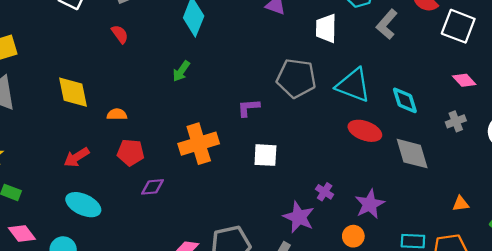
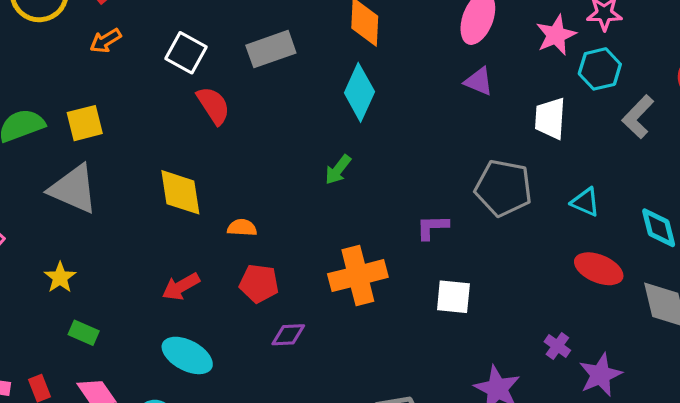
red semicircle: (120, 34) -> (213, 105), moved, size x1.4
cyan triangle: (353, 85) -> (585, 202), size x0.6
purple cross: (325, 192) -> (557, 346), moved

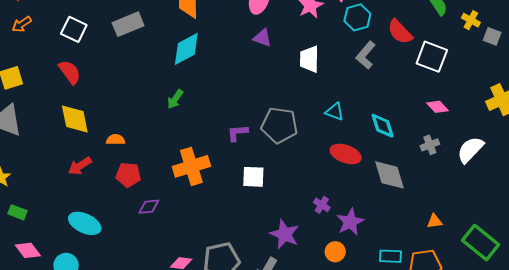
cyan hexagon: (600, 69) -> (357, 17), moved
cyan diamond: (359, 92) -> (186, 49), turned 40
red semicircle: (213, 105) -> (70, 72), moved
gray pentagon: (503, 188) -> (279, 125), moved
red arrow: (181, 287) -> (80, 166), moved

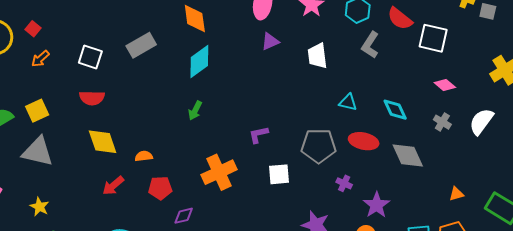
purple triangle: (262, 38) -> (270, 41), turned -36
red semicircle: (70, 72) -> (92, 98), turned 135
gray pentagon: (279, 125) -> (319, 146), moved
gray cross: (430, 145) -> (442, 122), turned -30
purple cross: (322, 205) -> (344, 183), moved

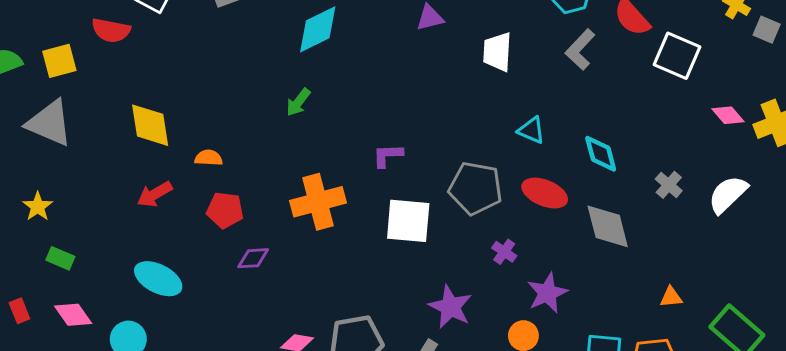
pink diamond: (445, 85) -> (728, 115), moved
red semicircle: (92, 98) -> (111, 30), moved
white square: (279, 174) -> (408, 221), size x1.4

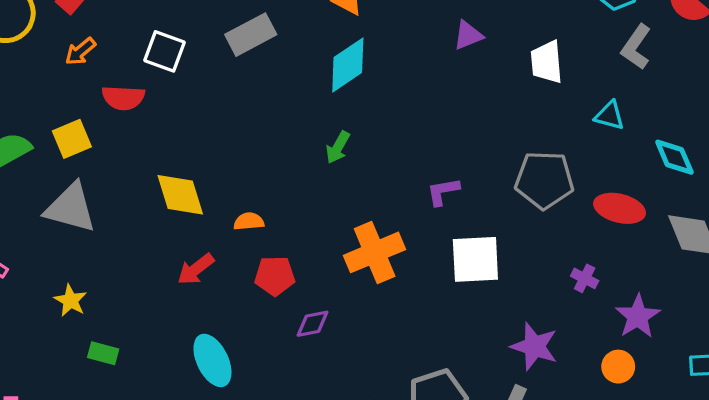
cyan triangle: (531, 130) -> (610, 115), moved
gray pentagon: (476, 188) -> (544, 180), moved
cyan ellipse: (158, 279) -> (212, 360), turned 45

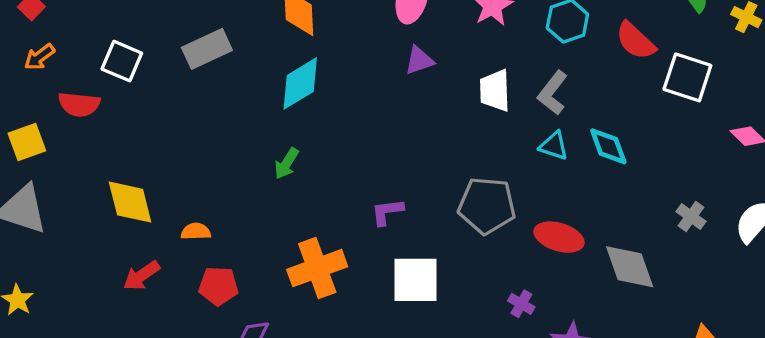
gray L-shape: (636, 47) -> (553, 93), moved
cyan diamond: (674, 157) -> (608, 146), moved

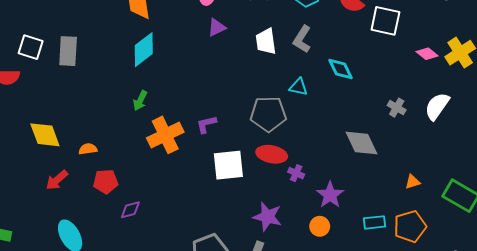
gray rectangle: (207, 49) -> (68, 51), moved, turned -56
cyan triangle: (554, 146) -> (298, 87), moved
red ellipse: (559, 237) -> (272, 154), moved
orange cross: (317, 268) -> (165, 135), moved

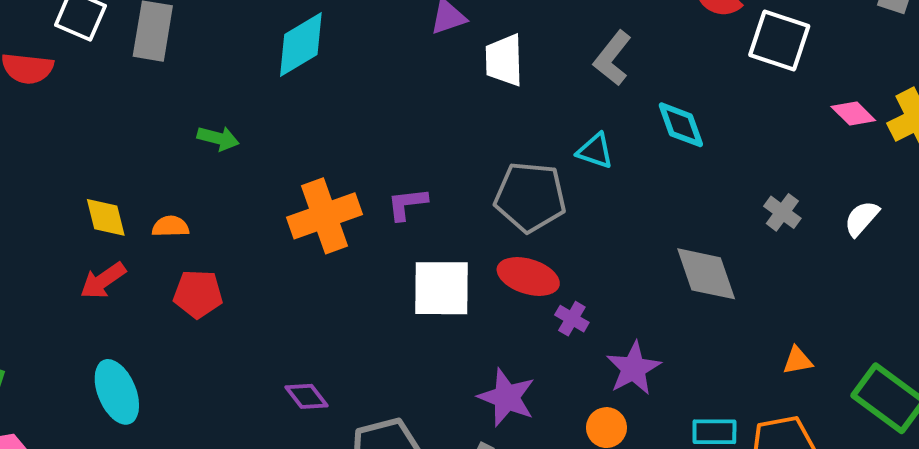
white trapezoid: (266, 41) -> (504, 60), moved
green arrow: (140, 101) -> (218, 138), moved, turned -108
white semicircle: (437, 106) -> (862, 218), size x0.7
yellow diamond: (45, 135) -> (106, 217), moved, size x0.7
purple diamond: (130, 210) -> (307, 396), moved, turned 60

